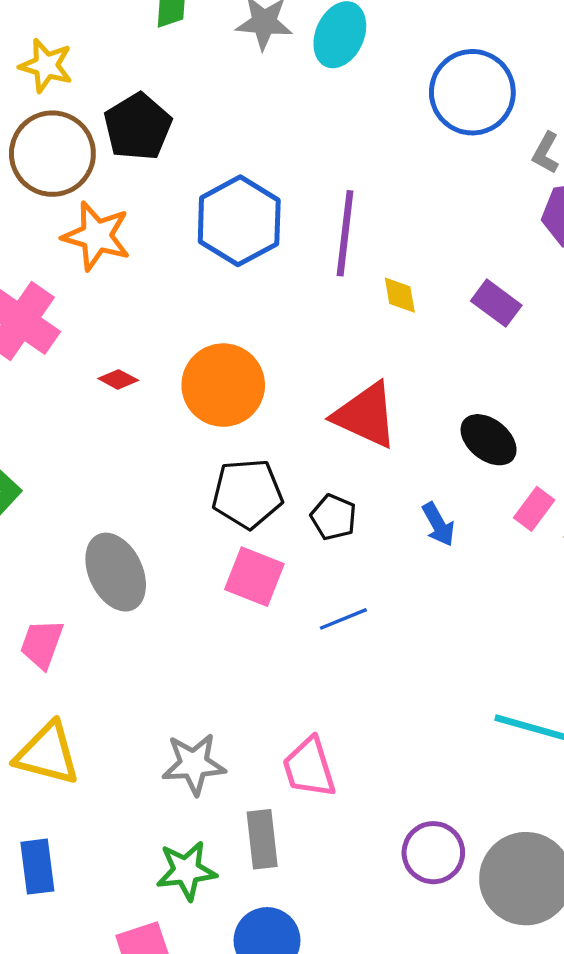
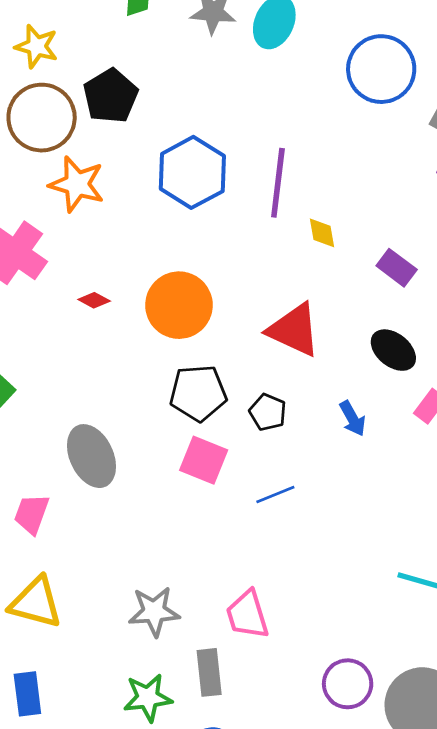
purple rectangle: (496, 303) -> (397, 268), moved

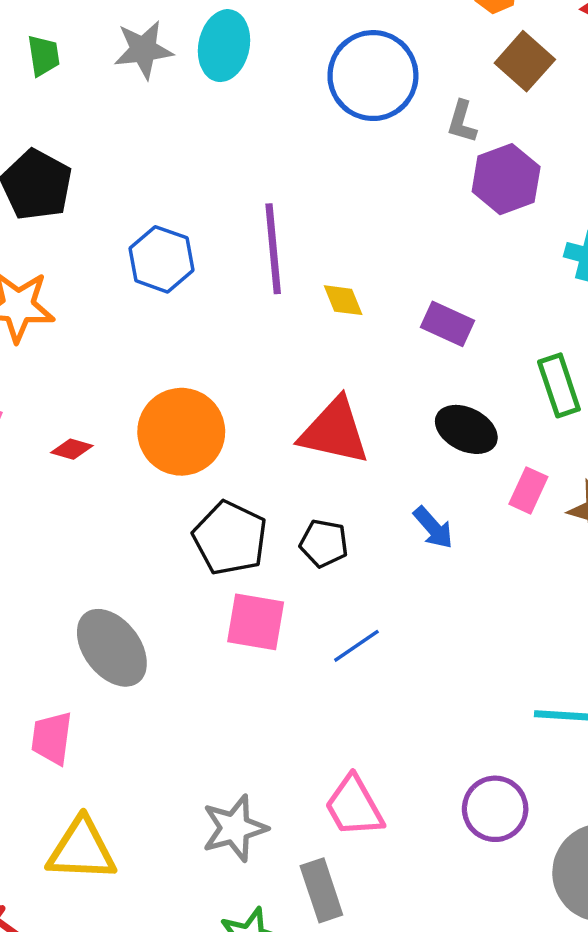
blue hexagon: (192, 172) -> (161, 259), size x0.7
black pentagon: (198, 393) -> (230, 538), turned -30
purple circle: (348, 684) -> (495, 809), moved

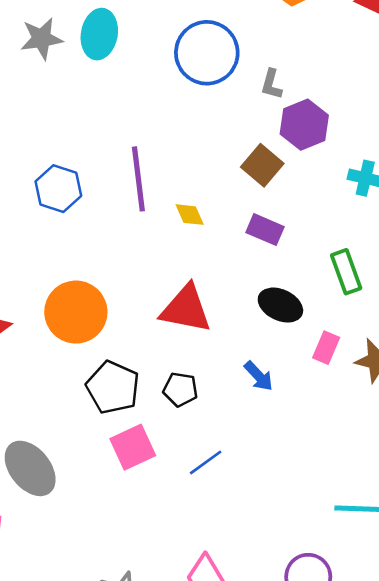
brown square: (525, 61) -> (262, 165), moved
pink square: (256, 622) -> (133, 447), turned -33

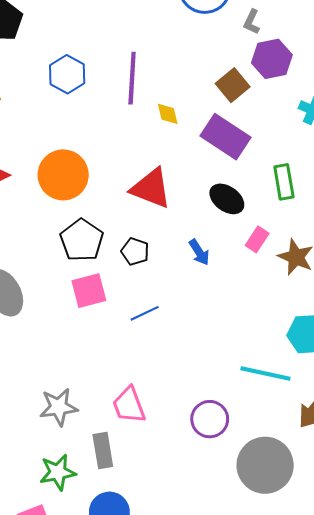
purple rectangle: (265, 230) -> (225, 137), size x1.6

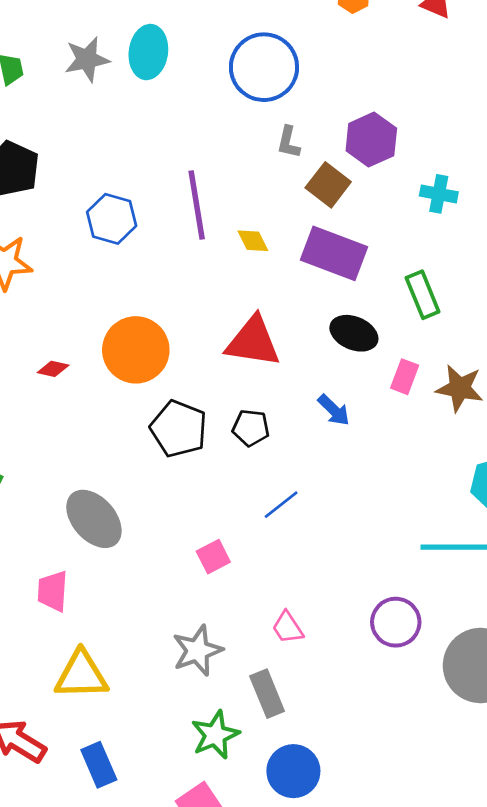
gray L-shape: (252, 22) -> (289, 142), moved
pink square: (89, 291) -> (213, 557), moved, size x0.7
pink trapezoid: (129, 405) -> (288, 628), size x0.7

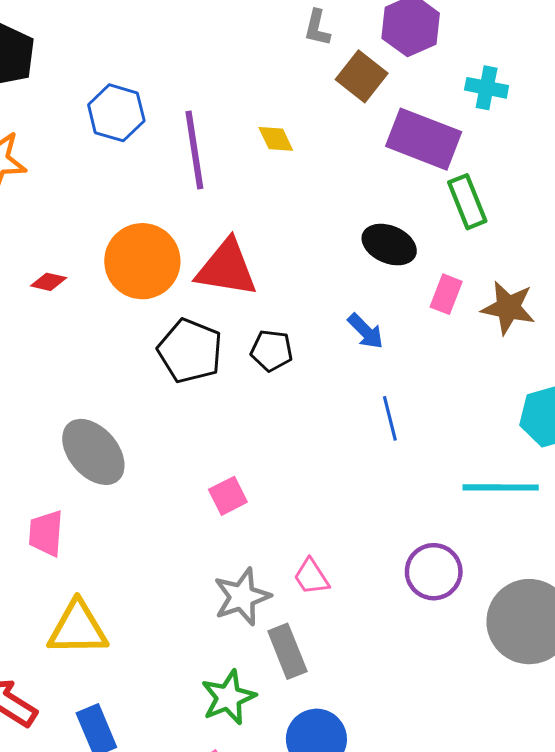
purple line: (197, 205) -> (194, 150), moved
purple rectangle: (334, 253) -> (424, 139), moved
red triangle: (253, 342) -> (227, 268), moved
blue line: (281, 505) -> (390, 418), moved, turned -66
gray star: (197, 651) -> (242, 597), moved

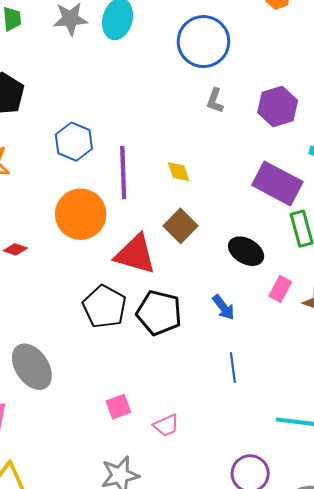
brown square: (362, 76) -> (181, 226), moved
orange circle: (142, 261) -> (81, 214), moved
black pentagon: (272, 350) -> (159, 313), size x1.6
pink trapezoid: (311, 577) -> (166, 425), moved, turned -88

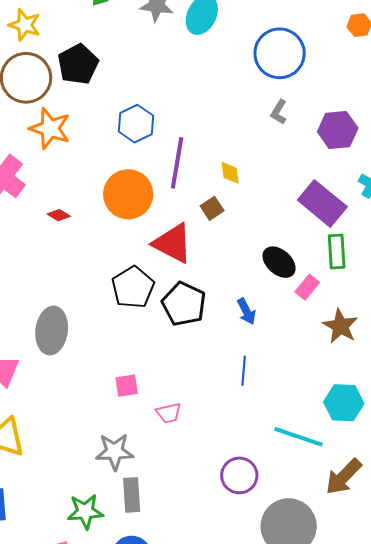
brown square: (181, 226) -> (212, 208), moved, size x0.7
pink rectangle: (280, 289) -> (307, 287), moved
gray ellipse: (32, 367) -> (52, 331), turned 30

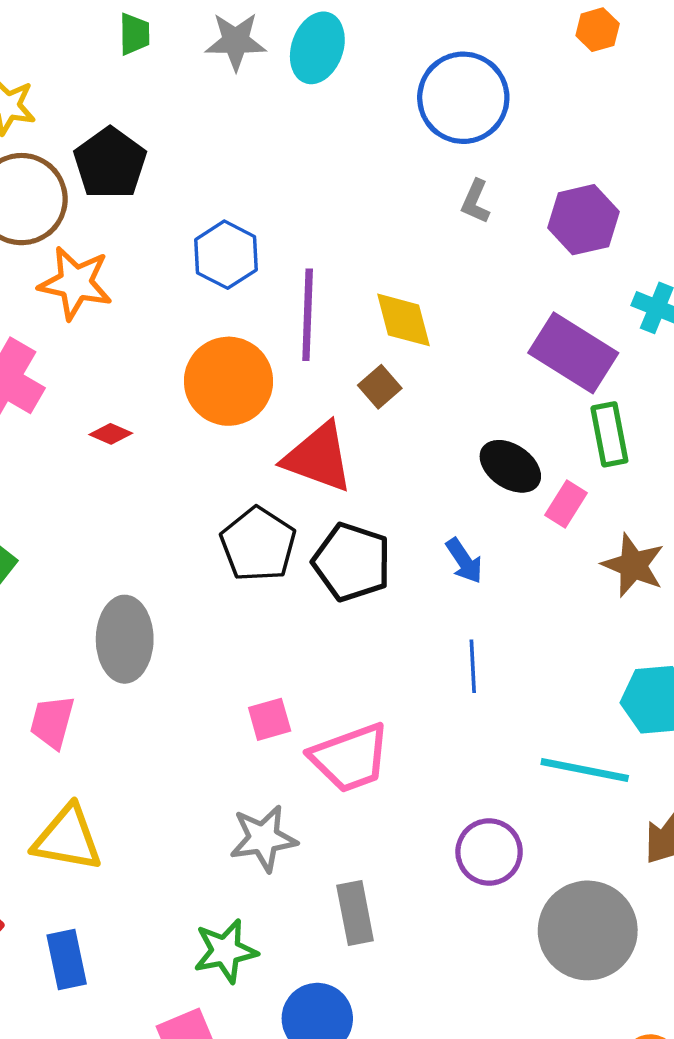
yellow diamond: (230, 173) -> (403, 320), size x1.5
pink trapezoid: (169, 413) -> (350, 758), size x1.8
gray rectangle: (132, 495) -> (355, 913), moved

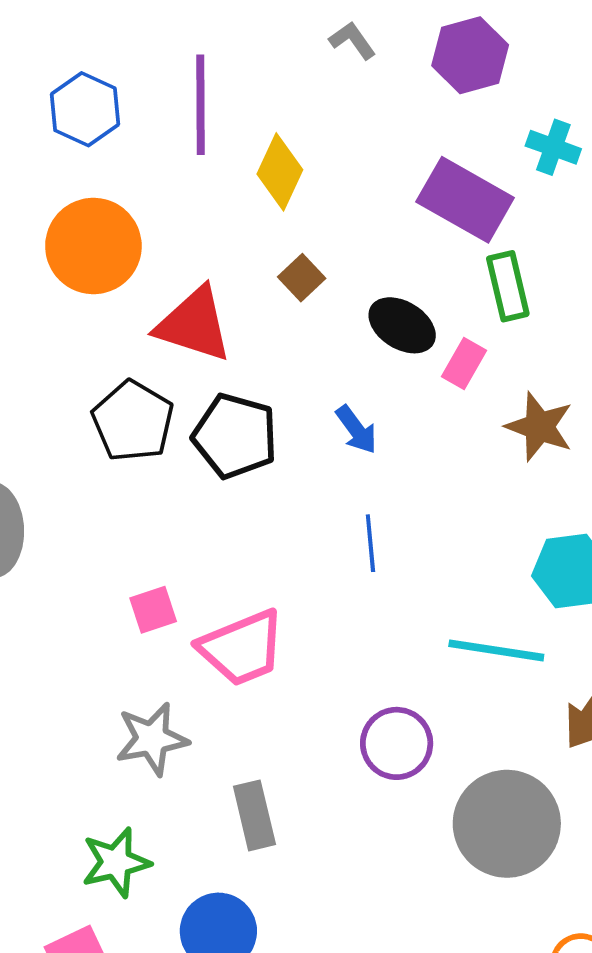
gray L-shape: (476, 201) -> (352, 40), turned 123
purple line: (308, 315) -> (201, 105), moved
yellow diamond: (403, 320) -> (280, 172), turned 42
brown square: (380, 387) -> (302, 278), moved

